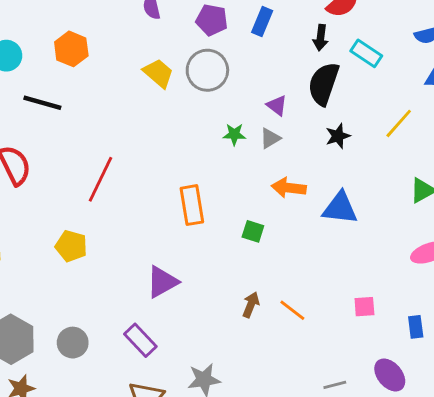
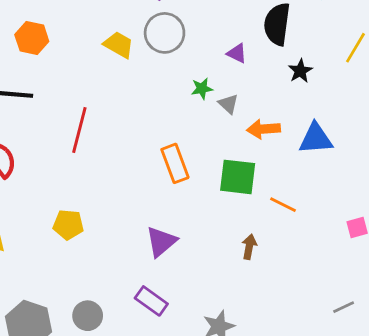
gray triangle: (270, 138) -> (228, 104), moved, turned -35
red line: (101, 179) -> (79, 130), moved
green square: (253, 231) -> (238, 177), size x1.8
orange line: (292, 310) -> (283, 205), moved

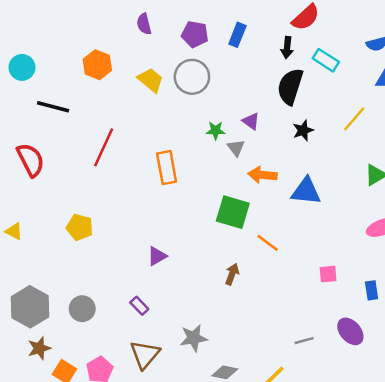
orange hexagon: (32, 38) -> (97, 65), moved
purple triangle: (237, 53) -> (251, 121), moved
orange rectangle: (175, 163) -> (167, 168), moved
purple triangle: (161, 242) -> (157, 256), size x0.7
purple rectangle: (151, 301) -> (139, 306), size x0.7

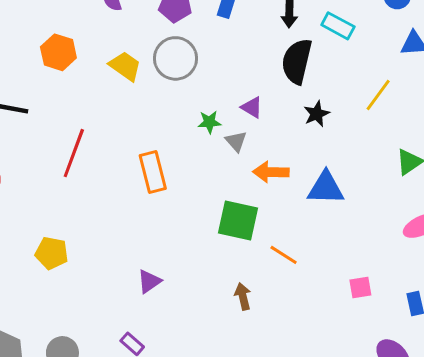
brown arrow: (232, 274) -> (243, 296), turned -30

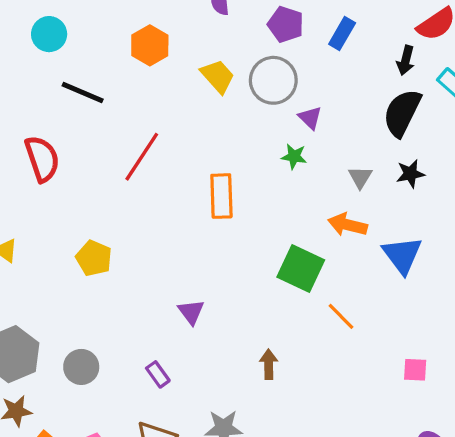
purple triangle: (252, 107) -> (310, 118), moved
gray triangle: (236, 141) -> (360, 177), moved
blue triangle: (326, 188) -> (402, 255), turned 39
purple triangle: (149, 281) -> (191, 312), turned -45
brown arrow: (243, 296) -> (269, 364), moved

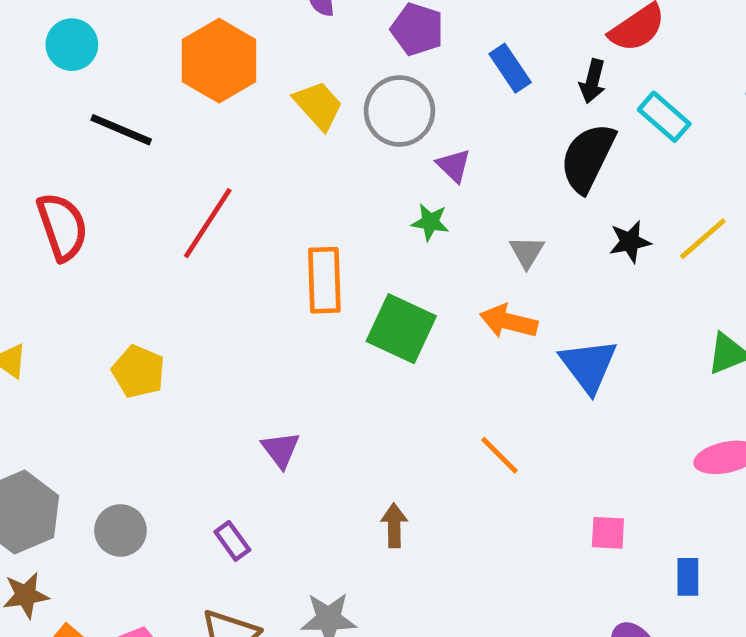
blue rectangle: (342, 34) -> (510, 68), moved, turned -64
orange hexagon: (150, 45) -> (219, 61), size x1.4
black star: (410, 174) -> (630, 242), moved
green square: (301, 268) -> (401, 329), moved

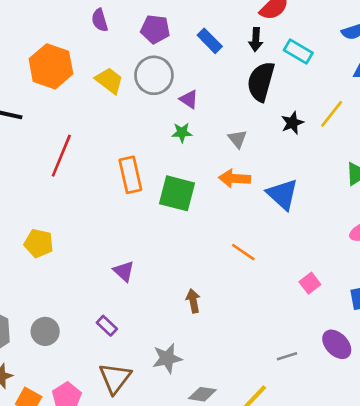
pink square: (608, 533) -> (310, 283), turned -30

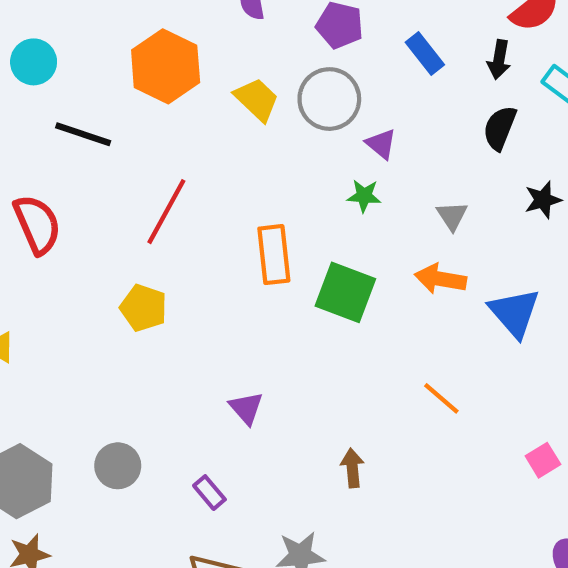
black semicircle: (261, 82) -> (500, 128), size x0.7
yellow pentagon: (39, 243) -> (144, 308), moved
gray circle: (45, 331) -> (118, 466), moved

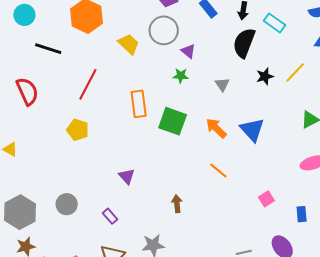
yellow trapezoid: (257, 99) -> (129, 44), moved
black semicircle: (500, 128) -> (244, 43), size x1.4
orange arrow: (440, 279) -> (216, 128), moved, turned 35

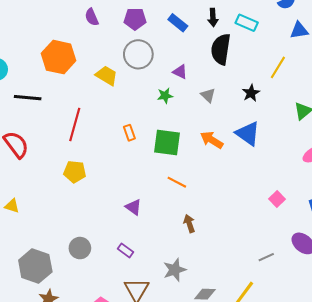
purple triangle: (188, 51) -> (180, 72), moved
black star: (265, 76) -> (251, 93), moved
orange rectangle: (139, 104) -> (129, 133), size x0.6
orange line: (218, 170) -> (177, 182), moved

